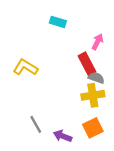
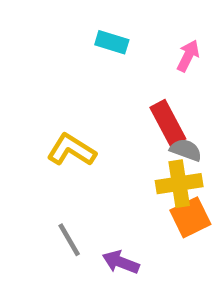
pink arrow: (97, 42) -> (188, 56), moved
yellow L-shape: (25, 67) -> (71, 150), moved
orange square: (93, 128) -> (190, 217), moved

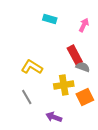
yellow cross: (179, 184) -> (64, 85), moved
gray line: (69, 240) -> (27, 97), moved

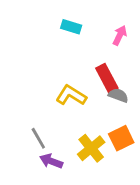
yellow L-shape: (32, 67) -> (71, 95), moved
yellow cross: (64, 85) -> (91, 148), moved, turned -30
purple arrow: (54, 117) -> (51, 161), moved

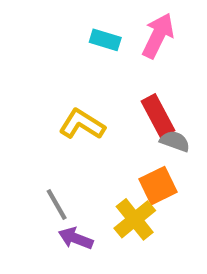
pink arrow: (120, 35) -> (158, 36), moved, size x1.5
yellow L-shape: (71, 95) -> (82, 124), moved
orange square: (121, 138) -> (158, 186), moved

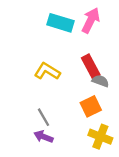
cyan rectangle: (105, 40) -> (60, 23), size x1.5
gray line: (57, 205) -> (44, 117), moved
yellow cross: (135, 219) -> (100, 137), moved, turned -30

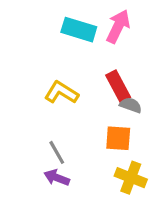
orange square: (91, 106) -> (118, 138), turned 30

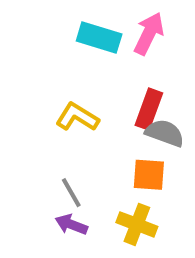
red rectangle: (118, 86) -> (149, 109), turned 48
gray semicircle: (131, 105) -> (165, 133), size x1.4
yellow cross: (131, 178) -> (137, 224), moved

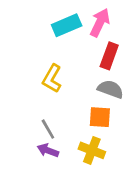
cyan rectangle: (99, 37) -> (67, 25), turned -40
red rectangle: (149, 109) -> (109, 56), moved
yellow L-shape: (77, 117) -> (52, 79), turned -92

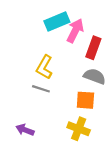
pink arrow: (100, 23) -> (75, 31), moved
gray line: (48, 129) -> (41, 89), moved, turned -42
purple arrow: (48, 150) -> (25, 130), moved

